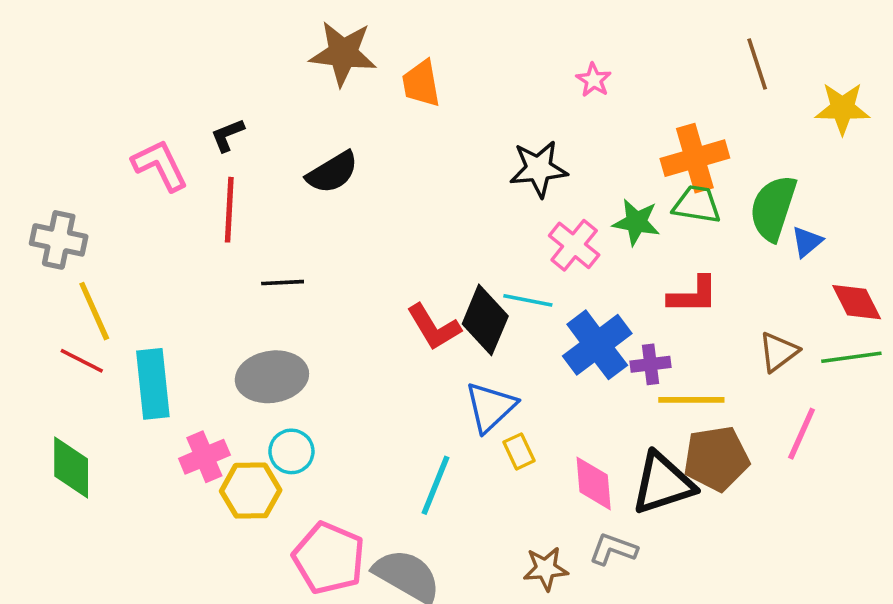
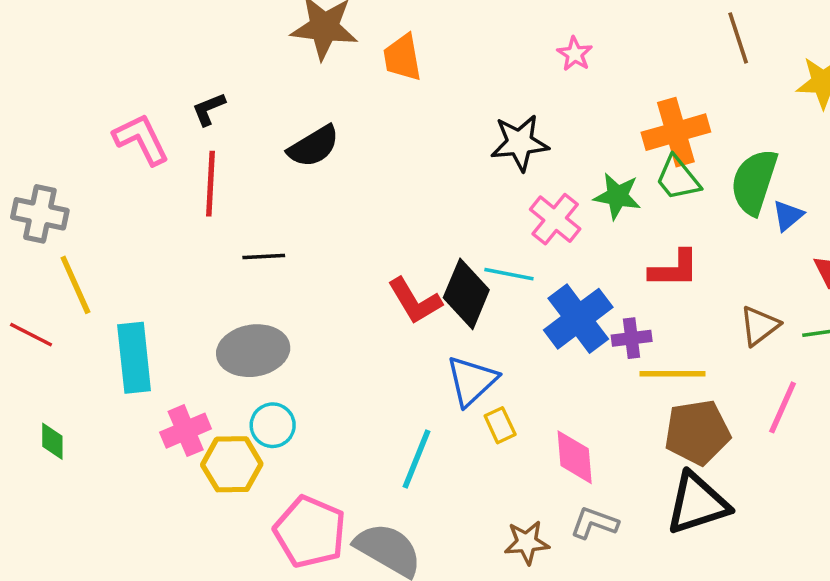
green trapezoid: (697, 204) -> (678, 178), turned -138
red line: (82, 361) -> (31, 335), moved
green diamond: (71, 467) -> (52, 441), size x0.6
black triangle: (663, 483) -> (697, 503), moved

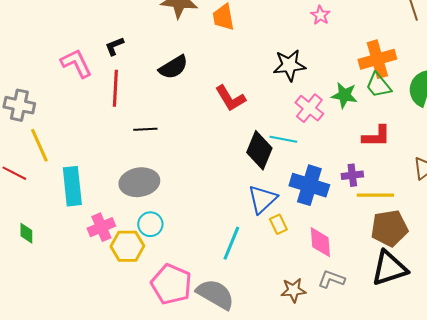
red L-shape: (415, 301) -> (230, 98), moved
blue cross: (578, 319) -> (309, 185), moved, turned -36

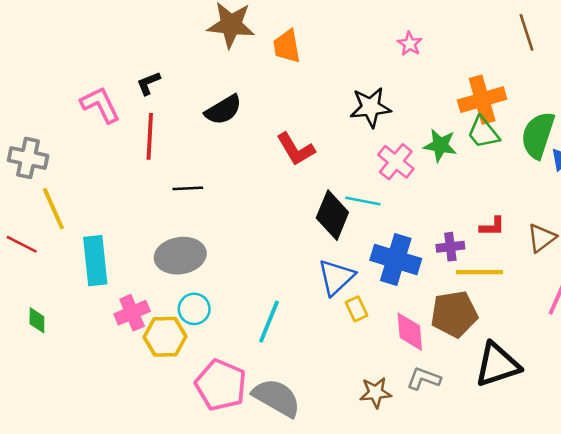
red L-shape: (376, 136) -> (492, 226), moved, size x0.7
brown pentagon: (389, 228) -> (454, 314), moved
cyan line: (231, 243) -> (269, 322), moved

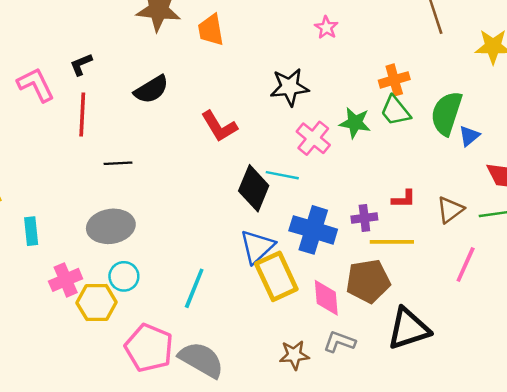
orange cross: (482, 100) -> (394, 80), size x0.7
cyan rectangle: (95, 261) -> (31, 231), size x0.6
yellow rectangle: (357, 309) -> (276, 276), size x2.0

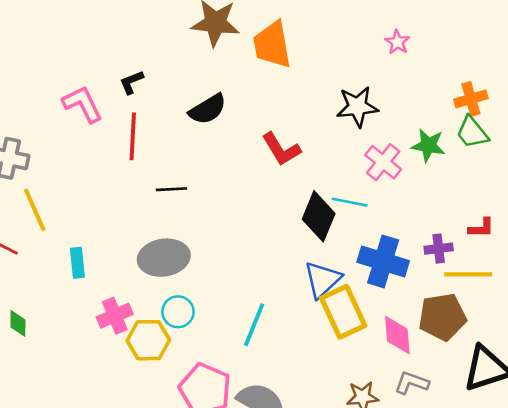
orange trapezoid: (211, 30) -> (272, 45), size x1.4

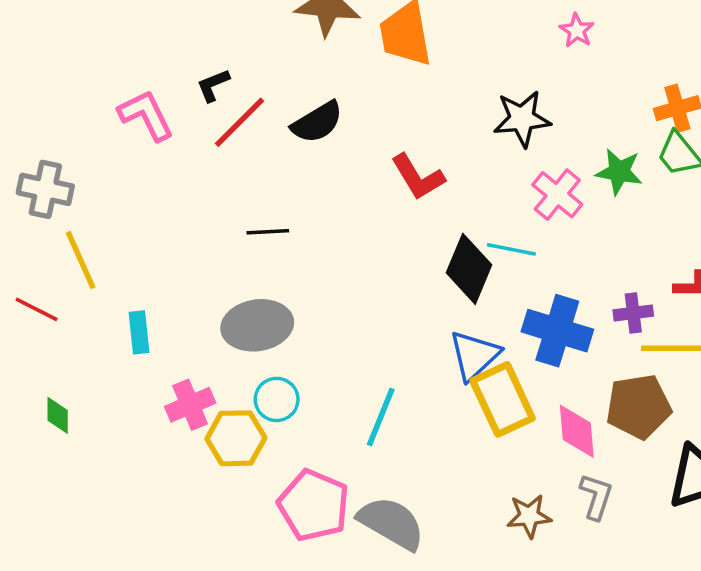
red line: (133, 136) -> (240, 122), moved, turned 42
gray L-shape: (412, 383) -> (596, 497), turned 88

